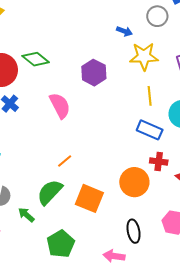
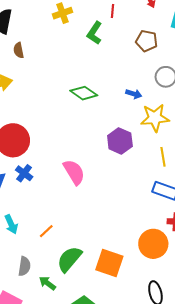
green diamond: (36, 59) -> (84, 93), moved
purple hexagon: (94, 73) -> (120, 141), moved
orange line: (65, 161) -> (46, 231), moved

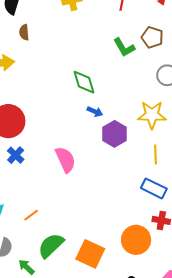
green L-shape: (95, 33) -> (124, 47), moved, turned -70
green diamond: (84, 93) -> (84, 82), turned 32
blue arrow: (134, 94) -> (95, 112), moved

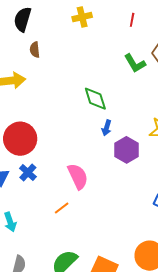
blue arrow: (95, 112) -> (107, 128), turned 84
orange line: (31, 215) -> (62, 208), moved

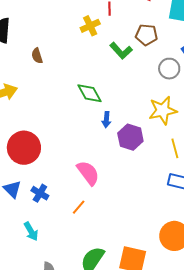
yellow cross: (82, 17) -> (90, 26), moved
brown semicircle: (35, 50) -> (37, 56), moved
blue cross: (28, 173) -> (40, 193), moved

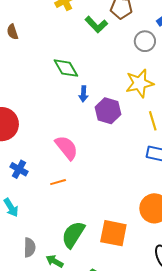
orange line: (79, 207) -> (58, 182), turned 35

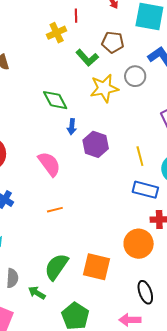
yellow star: (140, 83) -> (104, 88), moved
pink semicircle: (67, 148) -> (49, 164), moved
orange line: (58, 182) -> (55, 210), moved

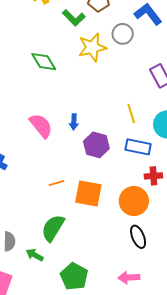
blue arrow: (72, 127) -> (74, 122), moved
purple hexagon: (96, 144) -> (96, 145), moved
orange line: (55, 210) -> (56, 183), moved
orange square: (97, 267) -> (88, 194), moved
black ellipse: (145, 292) -> (138, 237), moved

